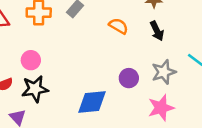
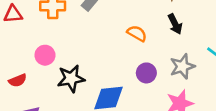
orange semicircle: (118, 26) -> (137, 33), moved
black star: (35, 89) -> (71, 79), moved

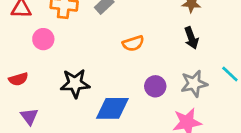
orange semicircle: (137, 33) -> (133, 43), moved, turned 126
pink circle: (45, 55) -> (43, 39), moved

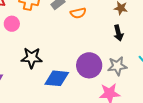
orange semicircle: (133, 43) -> (78, 13), moved
purple circle: (155, 86) -> (89, 65), size x1.6

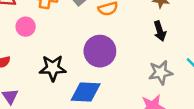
purple circle: (89, 65) -> (100, 51), moved

